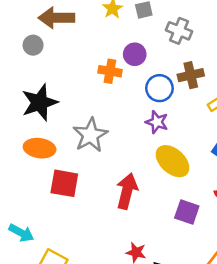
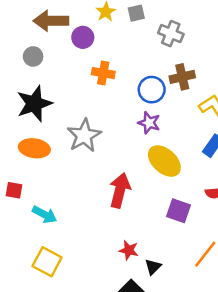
gray circle: (33, 45) -> (33, 56), moved
purple circle: (135, 54) -> (83, 37), moved
red square: (64, 183) -> (14, 190), moved, size x0.6
cyan arrow: (21, 233) -> (45, 215), moved

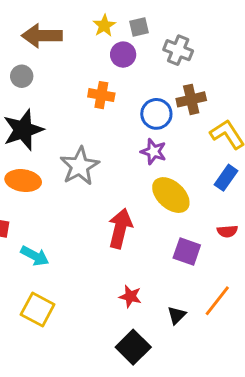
purple circle: (83, 37) -> (123, 55), moved
black triangle: (153, 267) -> (177, 315), moved

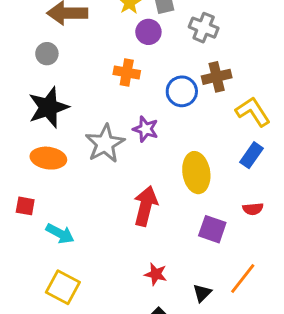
purple star: (153, 152) -> (146, 129), moved
yellow ellipse: (171, 195) -> (196, 173), turned 39

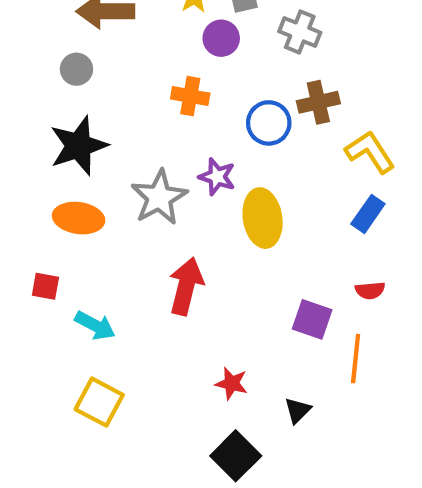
yellow ellipse: (196, 173) -> (263, 218), moved
red arrow: (146, 206) -> (186, 286), moved
orange line: (243, 278) -> (356, 359), moved, turned -32

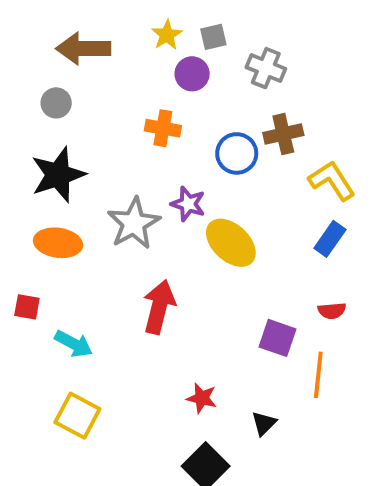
yellow ellipse: (263, 218) -> (231, 243), turned -38

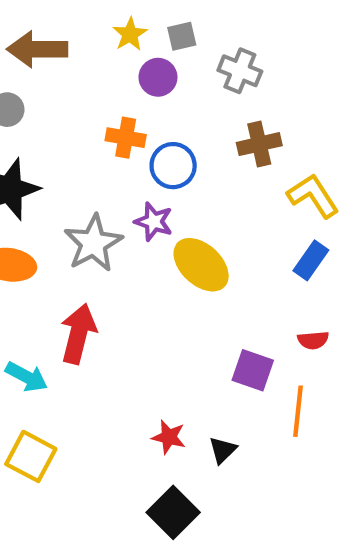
blue circle: (237, 153) -> (173, 166), moved
red arrow: (159, 307) -> (78, 334), moved
black triangle: (264, 423) -> (223, 450), moved

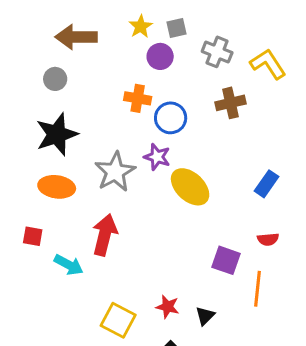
yellow L-shape: (313, 196) -> (268, 64), moved
yellow square: (31, 456) -> (118, 320), moved

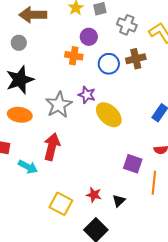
purple circle: (160, 56) -> (89, 37), moved
blue circle: (171, 118) -> (109, 64), moved

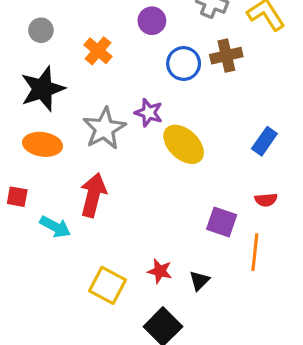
orange cross: (74, 56) -> (98, 51), moved, turned 30

